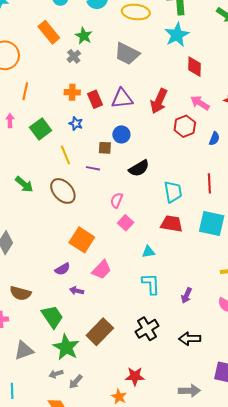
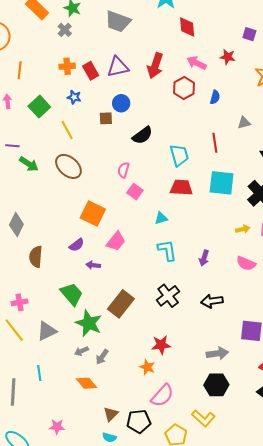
purple line: (93, 168) -> (12, 146), moved
brown semicircle: (20, 293) -> (36, 257), moved, turned 85

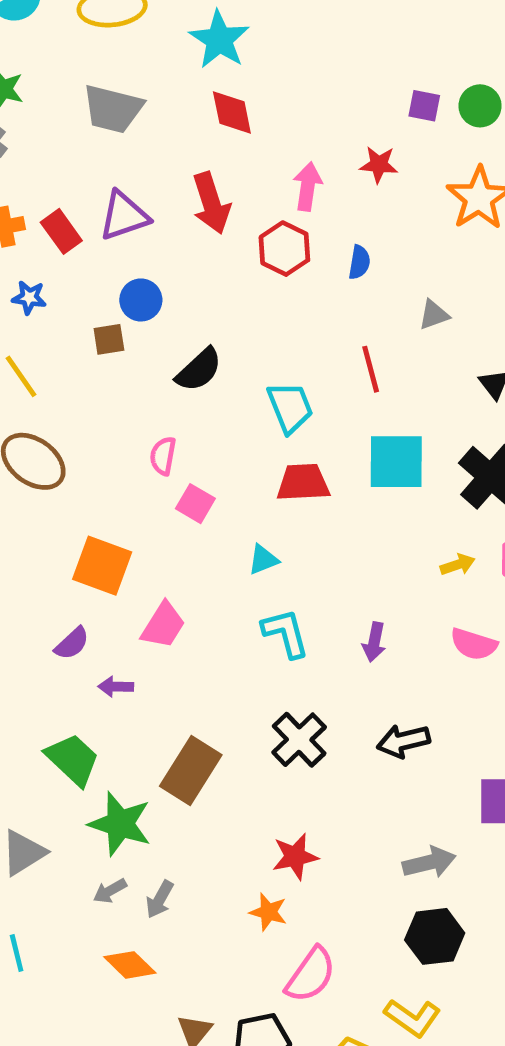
red diamond: (187, 27) -> (232, 112), moved
pink arrow: (197, 63) -> (308, 186), turned 78
red arrow: (155, 66) -> (211, 203), turned -30

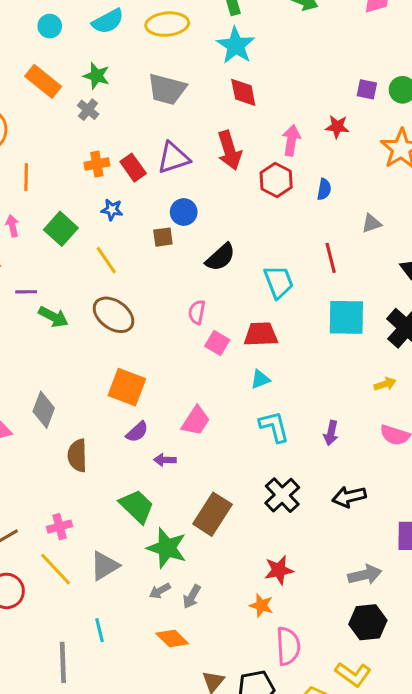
red trapezoid: (303, 482) -> (261, 334), moved
orange square: (102, 566) -> (127, 387), moved
pink semicircle: (311, 975) -> (288, 646), turned -39

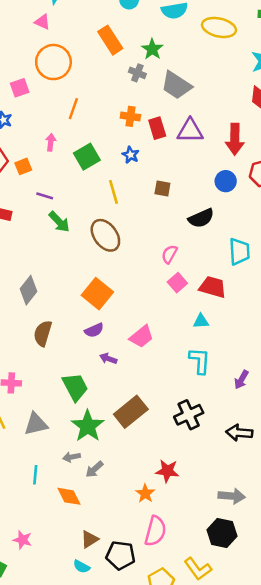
gray trapezoid: (167, 89) -> (176, 85), moved
gray cross: (88, 110) -> (137, 73), turned -35
blue circle: (184, 212) -> (226, 181), moved
cyan line: (100, 630) -> (35, 475), moved

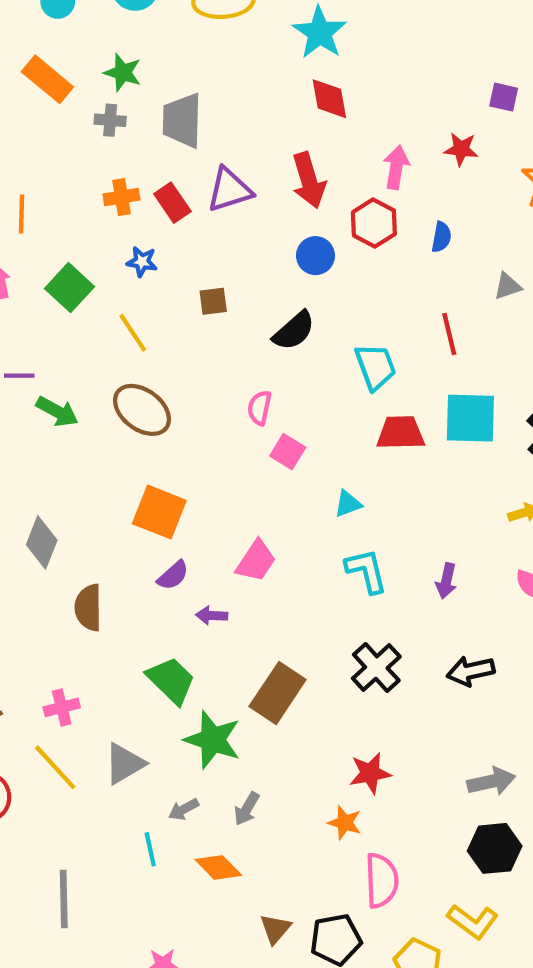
gray trapezoid: (176, 85) -> (182, 120), turned 76
red trapezoid: (213, 287) -> (401, 433), moved
gray arrow: (72, 457) -> (184, 809), moved

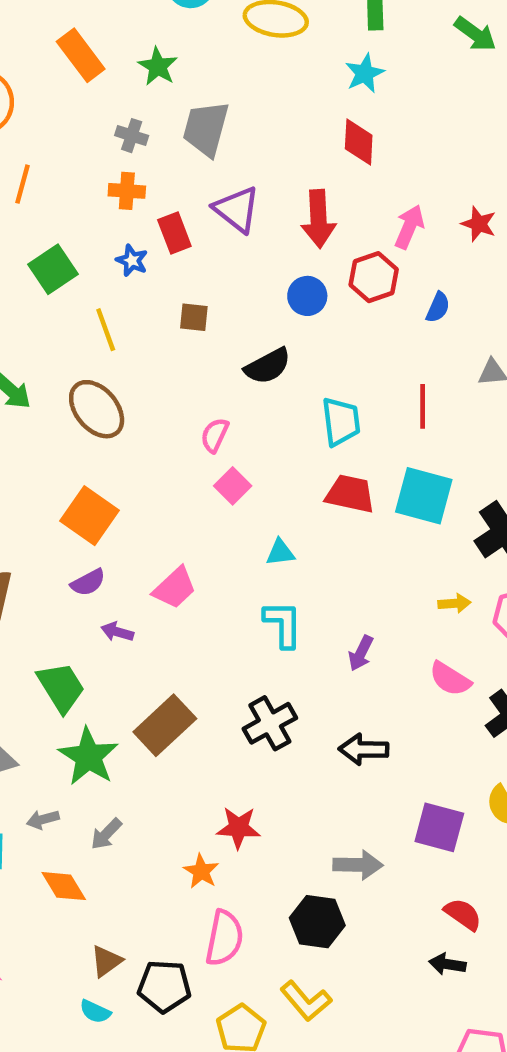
cyan star: (320, 33) -> (365, 73), size x0.7
gray cross: (110, 120) -> (132, 136), moved
purple triangle: (229, 190) -> (237, 209), turned 42
red rectangle: (172, 203) -> (174, 233), moved
black hexagon: (495, 848) -> (317, 922), moved

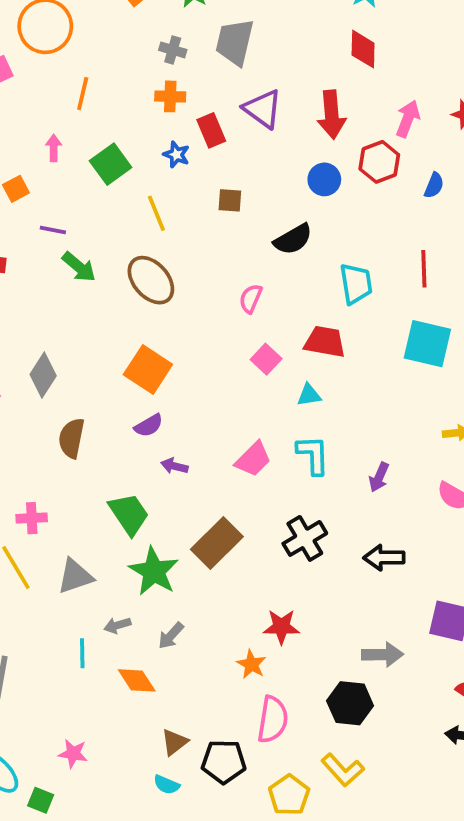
pink square: (233, 486) -> (266, 359), moved
red trapezoid: (350, 494) -> (325, 342), moved
pink trapezoid: (175, 588) -> (253, 459), moved

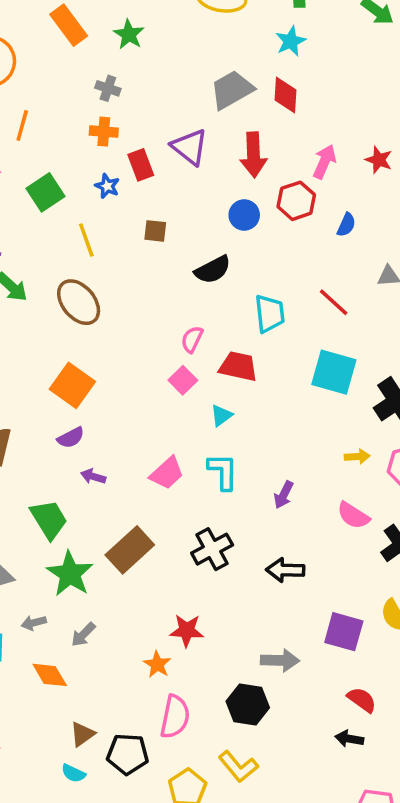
gray trapezoid: (235, 42) -> (232, 90), moved, turned 45
red line: (424, 269) -> (334, 302), turned -48
pink semicircle: (251, 299) -> (192, 339), moved
cyan triangle: (309, 395) -> (221, 415), turned -30

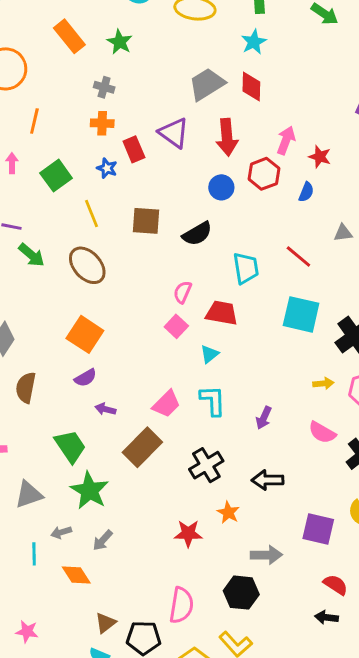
red star: (379, 160) -> (320, 157), moved
brown square: (155, 231) -> (146, 221), moved, size x1.5
brown rectangle: (130, 550) -> (142, 447), moved
orange star: (157, 664) -> (228, 513), moved

